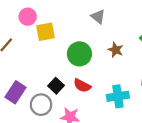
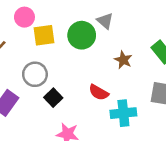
green circle: (79, 54) -> (82, 35), moved
red semicircle: (82, 86) -> (99, 92), moved
gray circle: (41, 105) -> (35, 74), moved

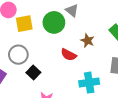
red semicircle: (99, 92) -> (69, 55), moved

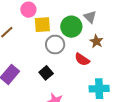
brown star: (87, 41) -> (96, 41), moved
gray circle: (18, 55) -> (55, 45), moved

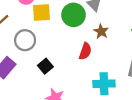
gray circle: (55, 45) -> (25, 40), moved
red semicircle: (82, 59) -> (85, 51), turned -105

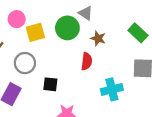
black square: (45, 66) -> (50, 84), turned -32

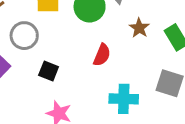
brown star: (98, 38) -> (139, 28), moved

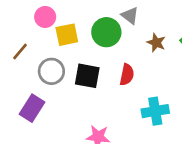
black square: (49, 71) -> (87, 76), moved, size x1.4

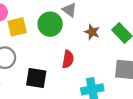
black square: (87, 76) -> (36, 78), moved

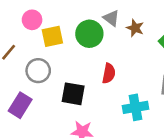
brown star: (92, 32) -> (135, 28), moved

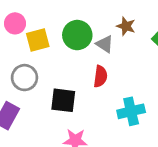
gray triangle: (111, 18) -> (105, 44), moved

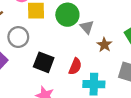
brown star: (126, 26) -> (104, 45), moved
red semicircle: (100, 76) -> (75, 66), moved

